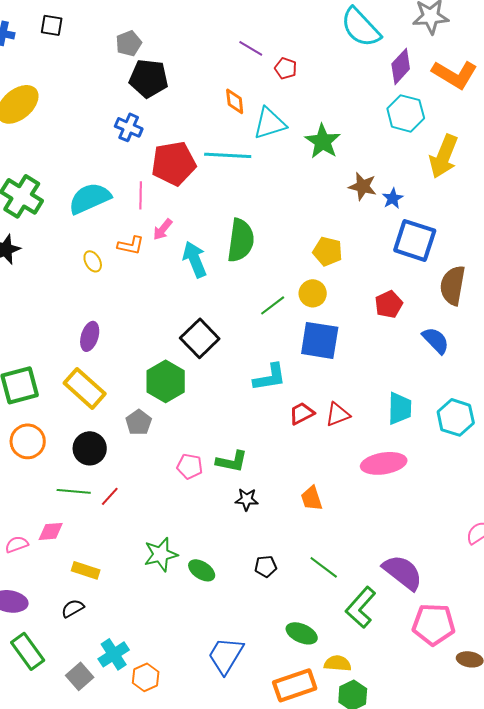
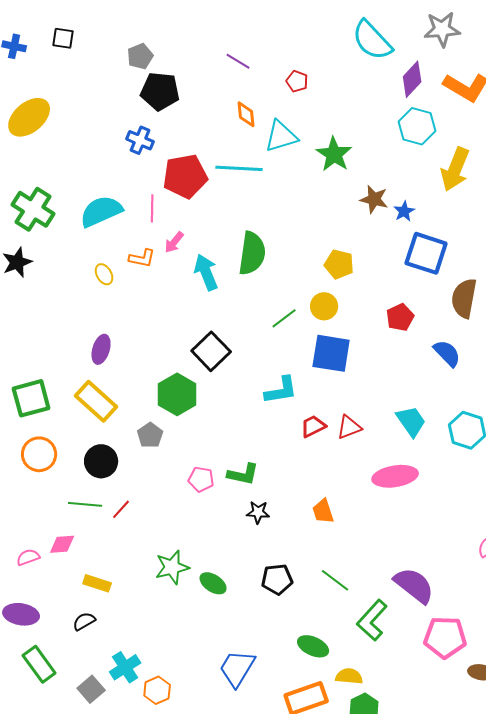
purple line: (251, 48) -> (238, 61), moved
cyan trapezoid: (400, 408) -> (411, 421), turned -36
black pentagon: (266, 566) -> (277, 579), size x1.4

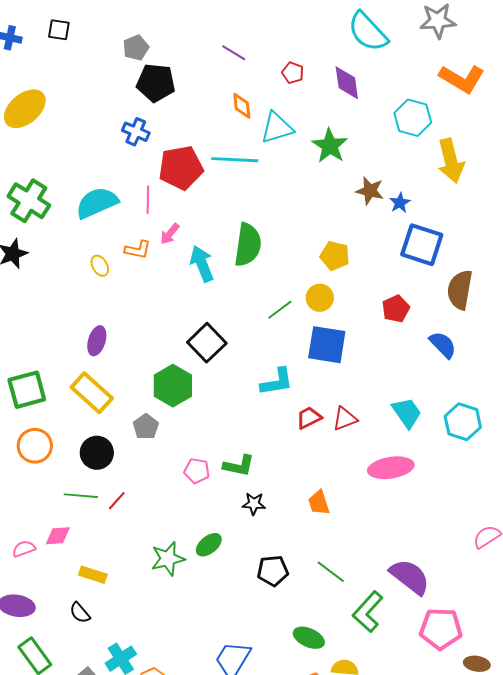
purple diamond: (412, 79) -> (347, 83), moved, turned -51
yellow arrow: (455, 169) -> (451, 161), turned -36
green ellipse: (213, 583) -> (209, 545), moved, turned -72
black semicircle: (84, 621) -> (80, 613), turned -100

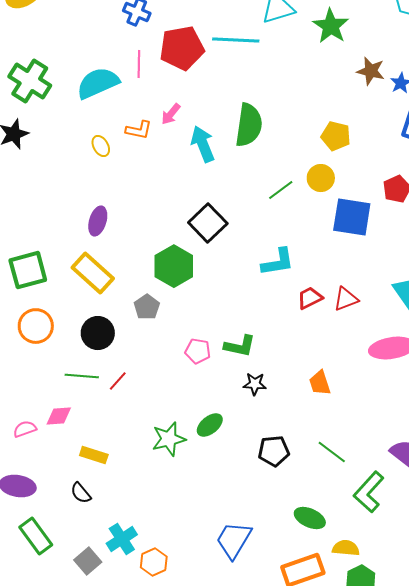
pink line: (148, 200) -> (139, 64), moved
blue square: (327, 345) -> (352, 217), moved

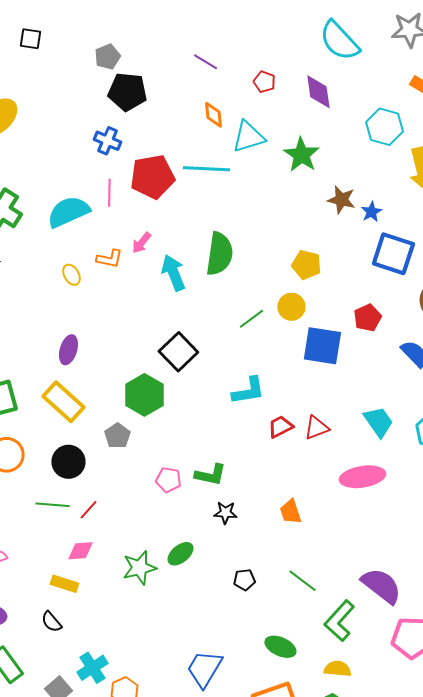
pink diamond: (59, 416) -> (80, 551), moved
black pentagon: (274, 451) -> (244, 580), size x0.7
yellow semicircle: (346, 548) -> (337, 669), moved

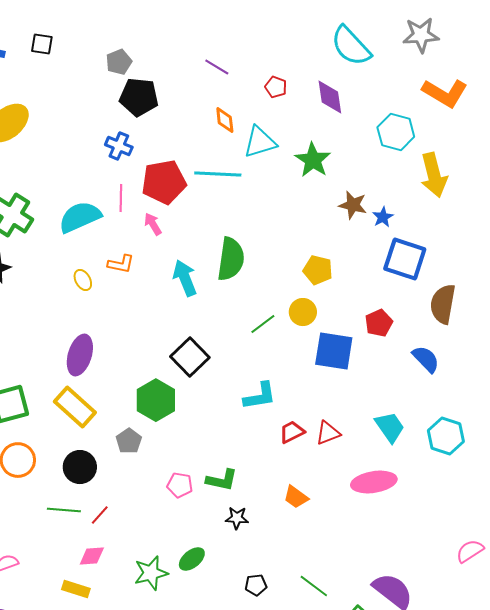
pink arrow: (141, 243) -> (153, 224), moved, turned 110
purple ellipse: (68, 350) -> (80, 355), size x1.4
orange trapezoid: (290, 512) -> (296, 497), moved, turned -36

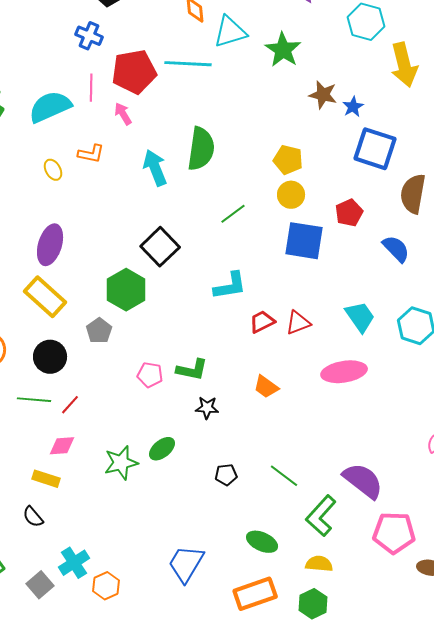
yellow circle: (303, 312) -> (291, 195), moved

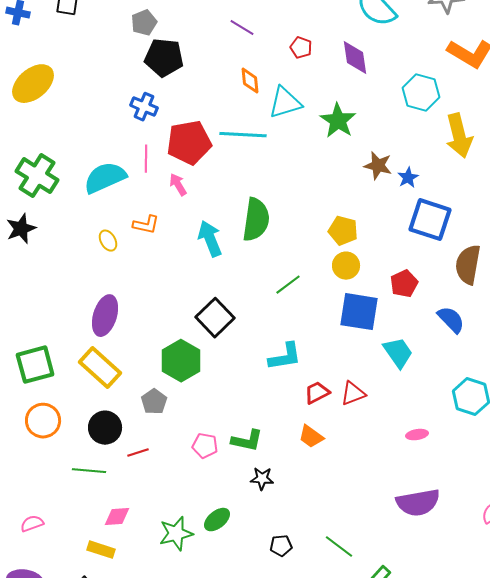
cyan trapezoid: (360, 317) -> (398, 353), moved
pink ellipse: (344, 372) -> (417, 435), moved, size x0.5
orange trapezoid: (266, 387) -> (311, 437), moved
red line: (70, 405) -> (138, 453), moved, turned 30
purple semicircle: (363, 481) -> (418, 503), moved, turned 132

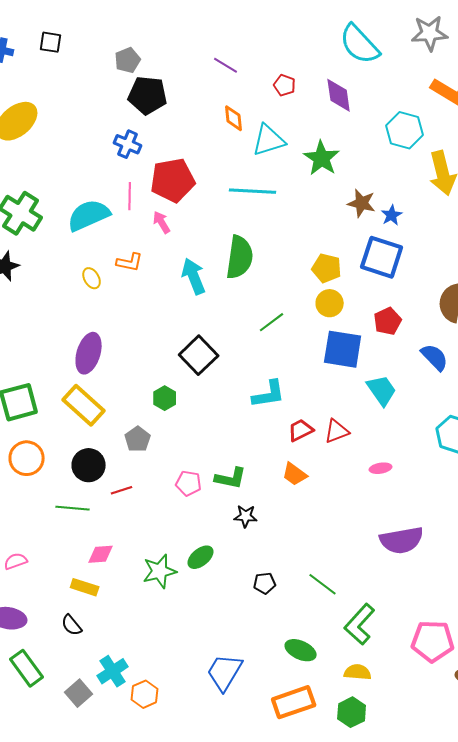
cyan line: (243, 135) -> (253, 191), moved
blue square: (430, 220) -> (382, 257), moved
green hexagon: (181, 361) -> (165, 398), size x0.6
pink ellipse: (417, 435) -> (381, 468), moved

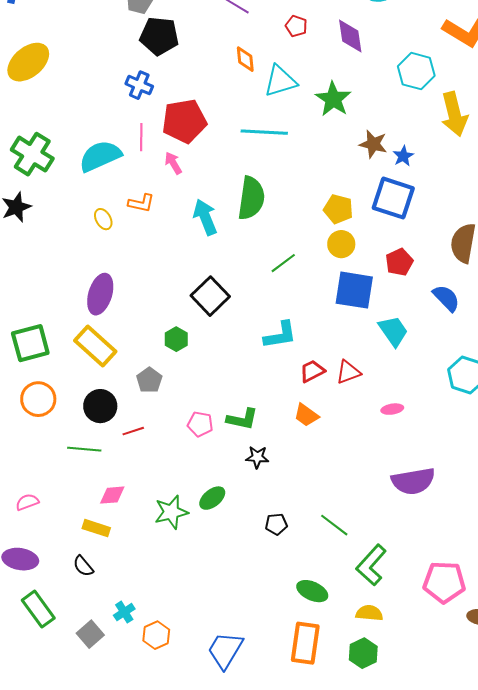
cyan cross: (113, 671) -> (124, 612), size x0.7
blue trapezoid: (225, 672) -> (225, 650), moved
orange rectangle: (294, 702) -> (305, 643), turned -63

